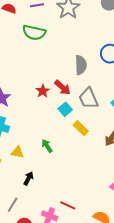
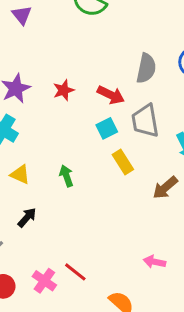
red arrow: (62, 87) -> (111, 95), turned -30
red star: (43, 91) -> (64, 90), moved

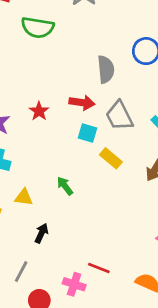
cyan square: (107, 128) -> (88, 133), turned -30

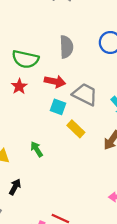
green semicircle: (37, 27) -> (25, 59), moved
gray semicircle: (106, 69) -> (66, 47), moved
gray trapezoid: (119, 116) -> (85, 94), turned 140

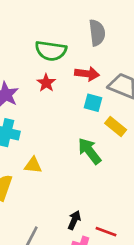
green arrow: (37, 149) -> (89, 151), moved, size x1.5
black arrow: (15, 187) -> (74, 220), moved

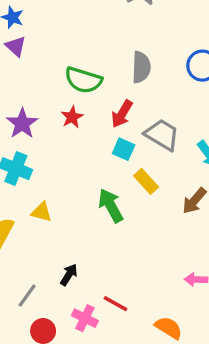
red arrow: (87, 74) -> (122, 114), turned 105
black arrow: (74, 220) -> (69, 275), moved

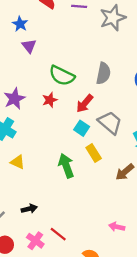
purple triangle: (16, 46) -> (29, 46), moved
black arrow: (69, 275) -> (29, 209), turned 35

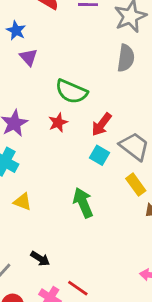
gray semicircle: (103, 73) -> (126, 58), moved
yellow rectangle: (94, 153) -> (136, 185), moved
black arrow: (29, 209) -> (40, 259), turned 49

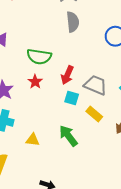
yellow rectangle: (136, 185) -> (94, 114), moved
yellow triangle: (23, 202) -> (33, 140), moved

